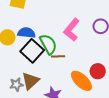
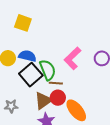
red circle: (98, 71) -> (58, 98), moved
brown triangle: (30, 81) -> (43, 101), moved

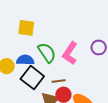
yellow square: (23, 23) -> (26, 28), moved
green semicircle: (48, 70) -> (47, 53), moved

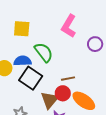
pink L-shape: (70, 53) -> (69, 26), moved
brown line: (59, 81) -> (68, 79), moved

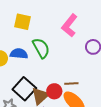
black square: (31, 78) -> (24, 89), moved
brown line: (68, 79) -> (71, 84), moved

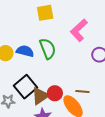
yellow square: (23, 22) -> (45, 13), moved, turned -30
brown line: (71, 84) -> (82, 91), moved

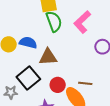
green semicircle: (48, 49) -> (54, 21), moved
brown triangle: (40, 96) -> (48, 57), moved, turned 30

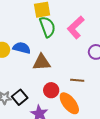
black square: (28, 78) -> (20, 97), moved, size x0.7
brown line: (85, 83) -> (77, 80), moved

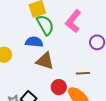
blue semicircle: (22, 48) -> (34, 42), moved
brown triangle: (42, 62) -> (45, 61), turned 30

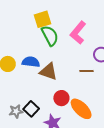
blue semicircle: (34, 42) -> (31, 62), moved
brown line: (83, 73) -> (87, 71), moved

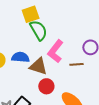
pink L-shape: (78, 33) -> (55, 51), moved
red circle: (61, 98) -> (46, 86), moved

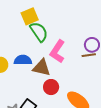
brown line: (76, 64) -> (89, 55), moved

